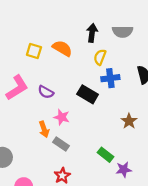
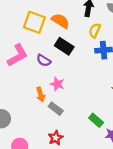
yellow square: (34, 51) -> (34, 22), size x1.5
black rectangle: (88, 94) -> (64, 46), moved

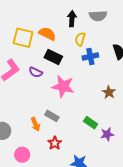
pink star: (57, 84) -> (63, 86), moved, size x1.6
orange arrow: (41, 94) -> (35, 124), moved

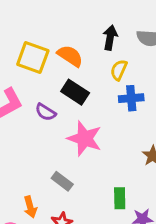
green rectangle: (91, 123) -> (120, 198), turned 48
orange arrow: (35, 124) -> (30, 207), moved

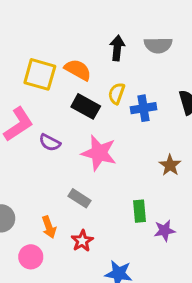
yellow semicircle: (119, 70) -> (117, 93), moved
purple semicircle: (46, 112) -> (50, 143), moved

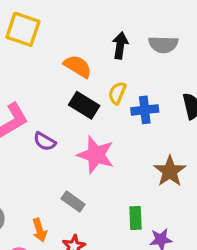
yellow square: (40, 74) -> (23, 29), moved
brown star: (170, 165) -> (170, 171), size x1.4

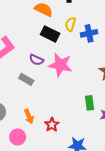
purple semicircle: (45, 141) -> (36, 60), moved
gray rectangle: (73, 201) -> (26, 79), moved

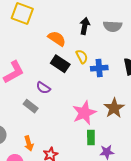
yellow semicircle: (70, 24) -> (82, 57), turned 128
pink star: (60, 65) -> (84, 113), moved, turned 30

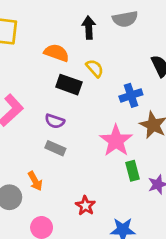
blue cross: (99, 68) -> (131, 95), moved
gray rectangle: (31, 106) -> (55, 148), moved
orange arrow: (29, 143) -> (35, 181), moved

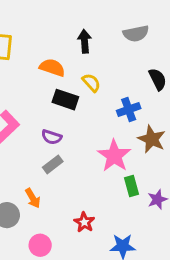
gray semicircle: (125, 19) -> (136, 34), moved
gray rectangle: (55, 148) -> (53, 164), turned -60

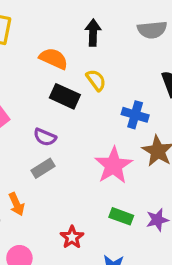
blue cross: (129, 109) -> (135, 115), turned 30
green rectangle: (131, 186) -> (121, 216), moved, turned -60

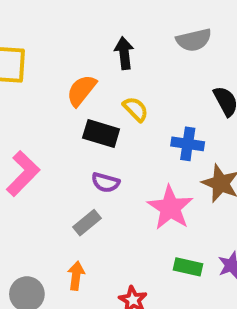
orange semicircle: (54, 59) -> (81, 90), turned -68
purple semicircle: (45, 137) -> (105, 183), moved
orange arrow: (17, 204) -> (76, 276), moved, turned -140

